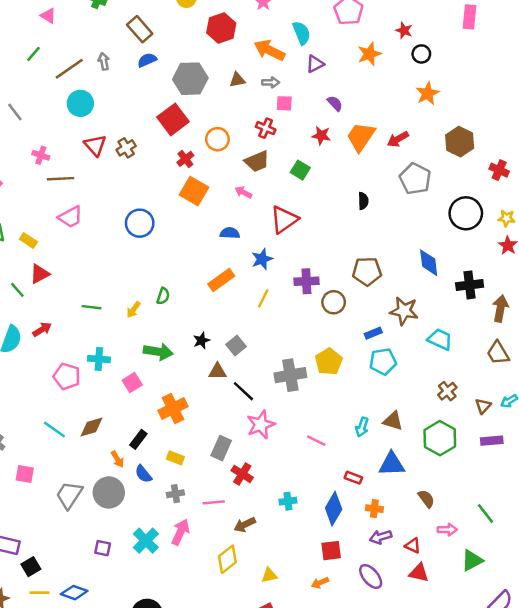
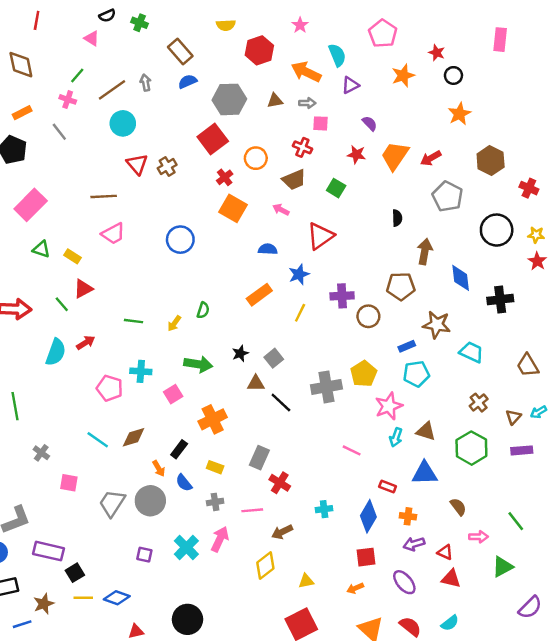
pink cross: (41, 155) -> (68, 99), moved
brown arrow: (500, 308) -> (425, 252), moved
pink star: (261, 425) -> (389, 406), moved

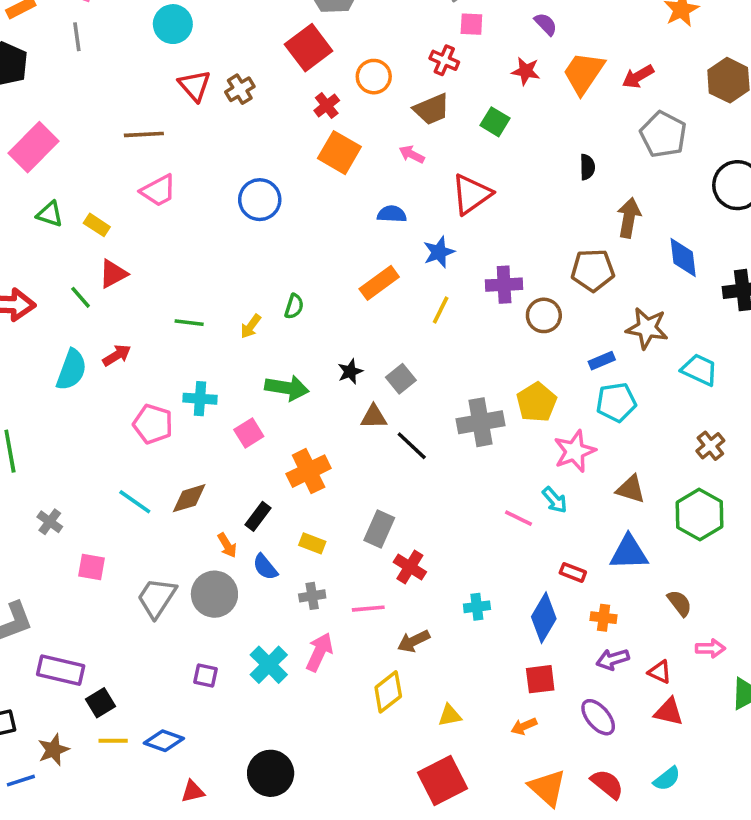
gray line: (59, 132) -> (77, 37), turned 30
cyan arrow: (396, 437) -> (555, 500), moved, turned -60

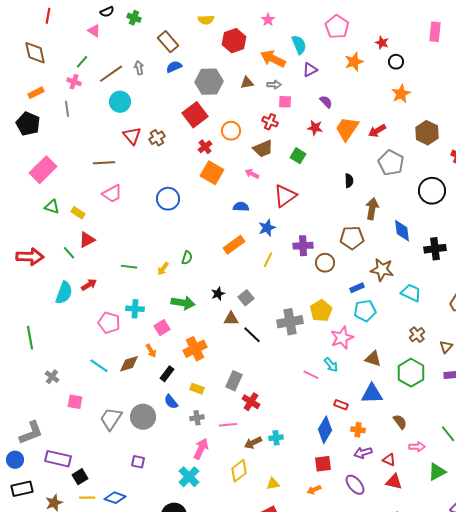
orange arrow: (227, 545) -> (151, 351), moved
cyan cross: (477, 607) -> (276, 438), moved
cyan cross: (269, 665) -> (189, 477), moved

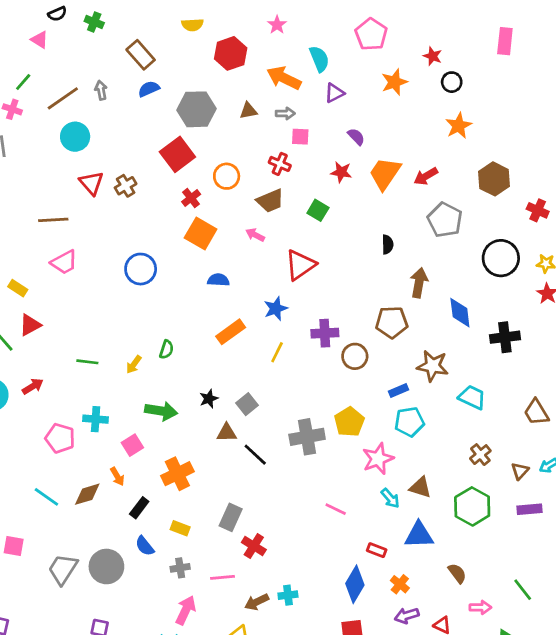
blue semicircle: (241, 207) -> (218, 280), moved
cyan arrow: (331, 365) -> (390, 498), moved
orange cross: (358, 430) -> (400, 584), turned 32

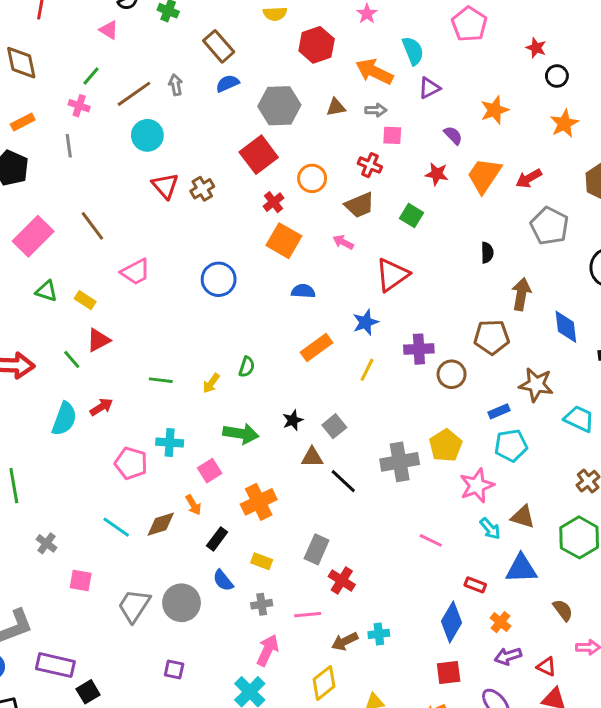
orange star: (394, 82) -> (495, 110), moved
brown line: (53, 220) -> (92, 226), moved, turned 56

